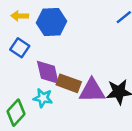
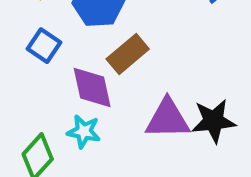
brown rectangle: (69, 83) -> (128, 54), moved, turned -60

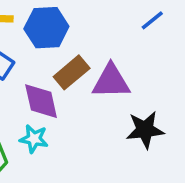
purple triangle: (167, 119) -> (111, 81), moved

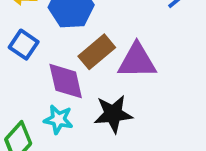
black star: (145, 130) -> (113, 114), moved

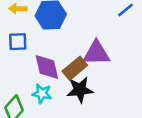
blue square: (24, 45) -> (18, 42), turned -36
brown rectangle: (97, 52) -> (75, 68), moved

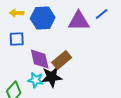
purple triangle: (96, 53) -> (79, 21), moved
black star: (80, 90) -> (52, 77), moved

